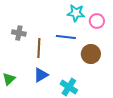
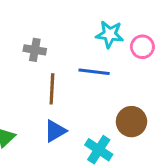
gray cross: (19, 33) -> (35, 50), moved
brown circle: (91, 54) -> (131, 122), moved

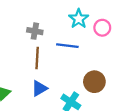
cyan star: (110, 34) -> (79, 19), turned 30
gray cross: (35, 50) -> (35, 31), moved

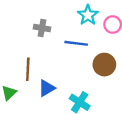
brown line: (37, 58) -> (28, 69), moved
brown circle: (94, 82) -> (104, 65), moved

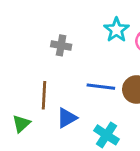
blue line: (76, 43) -> (101, 87), moved

